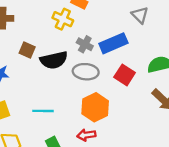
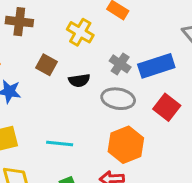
yellow cross: (63, 19) -> (80, 32), moved
black semicircle: (54, 60) -> (79, 80), size x0.6

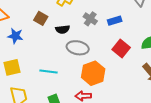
blue rectangle: (156, 66) -> (115, 21), size x0.6
gray ellipse: (118, 99) -> (78, 48), moved

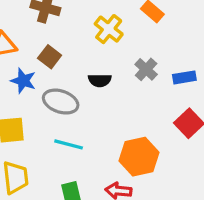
brown square: (41, 18) -> (50, 57), moved
gray ellipse: (78, 48) -> (61, 102), moved

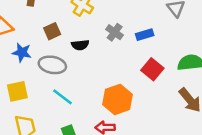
brown square: (50, 57) -> (52, 31), moved, turned 35
cyan line: (69, 144) -> (62, 97), turned 30

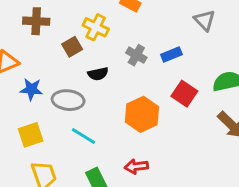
brown square: (52, 31) -> (72, 47), moved
orange hexagon: (118, 99) -> (142, 114), moved

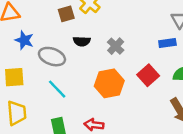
blue rectangle: (171, 54) -> (167, 43), moved
gray cross: (136, 55) -> (116, 46), moved

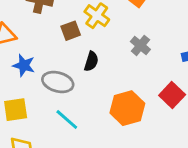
black semicircle: (82, 41) -> (91, 61), turned -70
gray cross: (116, 46) -> (140, 45), moved

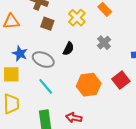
brown square: (71, 31) -> (47, 24), moved, turned 32
blue star: (24, 65) -> (20, 53), moved

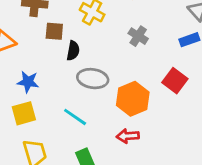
black semicircle: (68, 49) -> (73, 51), moved
gray ellipse: (43, 60) -> (93, 79), moved
red arrow: (74, 118) -> (128, 136), moved

